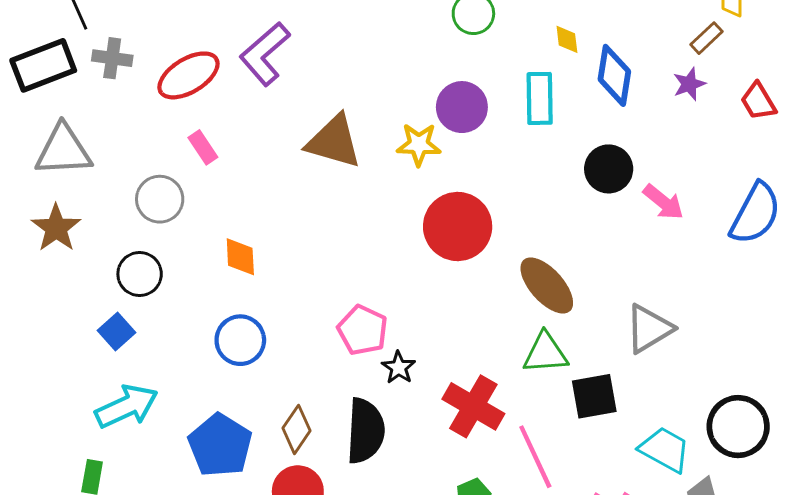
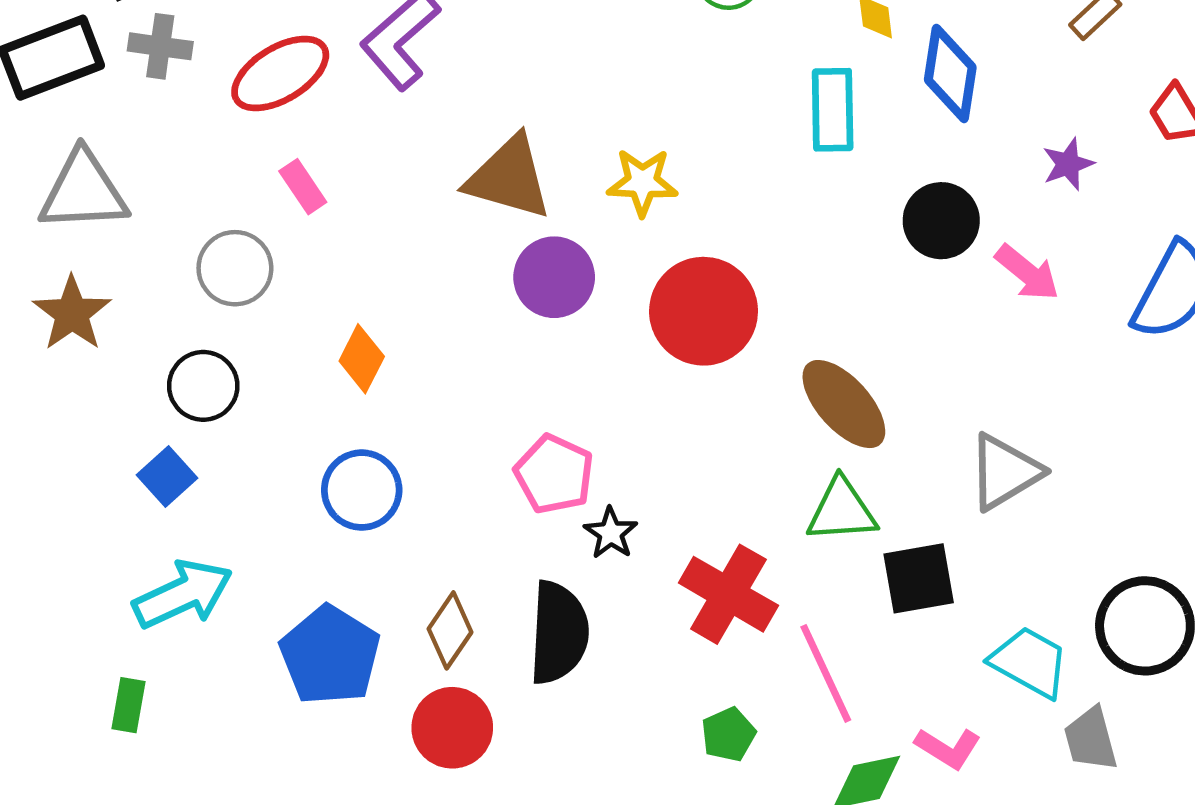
purple star: (689, 84) -> (1068, 164), moved
purple circle: (462, 107) -> (554, 277), moved
orange diamond: (240, 257) -> (362, 359), turned 30

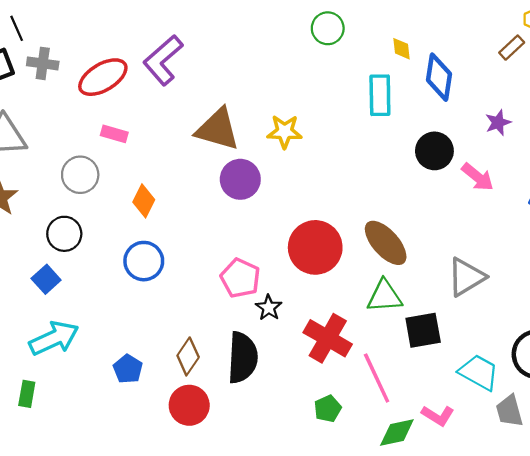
pink rectangle: (303, 187) -> (114, 134), turned -40
red circle: (704, 311) -> (315, 247), moved
orange diamond: (362, 359) -> (144, 201), moved
blue circle: (362, 490) -> (144, 261), moved
blue pentagon: (330, 655) -> (128, 369), size x0.6

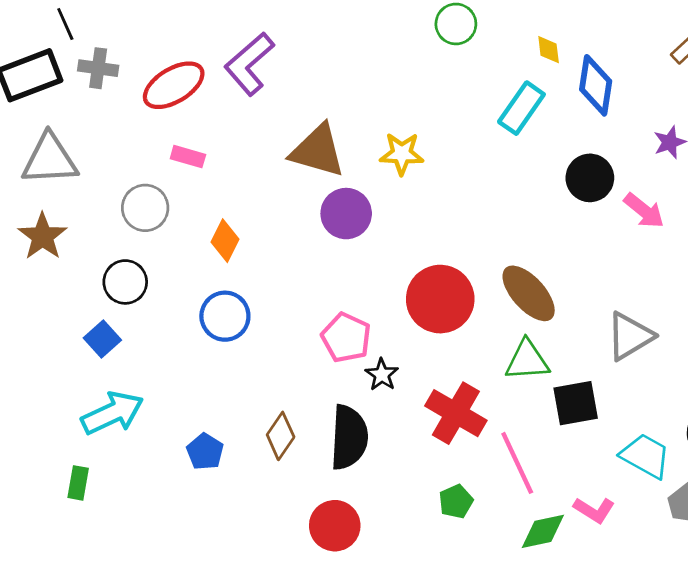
cyan rectangle: (380, 95) -> (521, 108), turned 36
red circle: (189, 405) -> (335, 526), moved

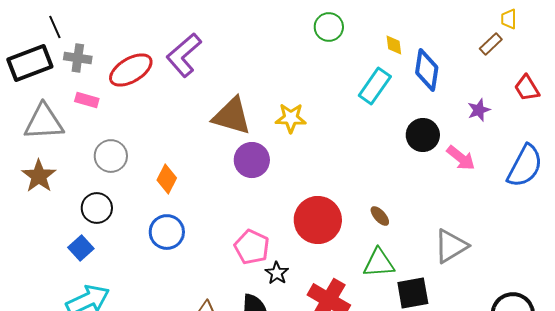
pink rectangle: (188, 157) -> (87, 100), moved
brown ellipse: (529, 293) -> (380, 216), size x0.5

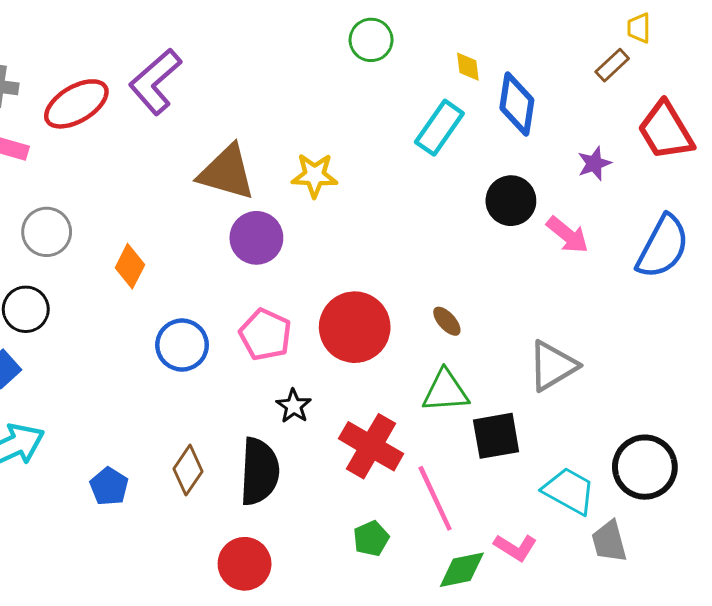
red trapezoid: (527, 88) -> (666, 131), size x1.5
blue circle: (167, 232) -> (182, 345), moved
pink pentagon: (252, 247) -> (265, 335), moved

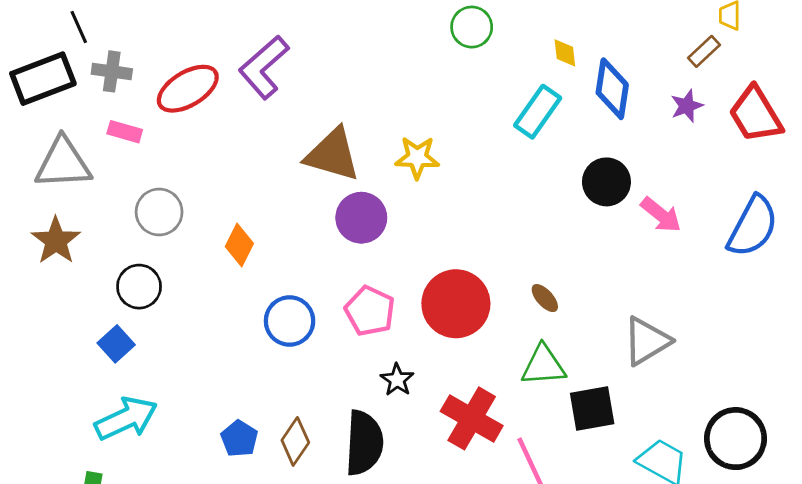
purple star: (594, 163) -> (687, 106), moved
blue pentagon: (109, 486) -> (239, 439), moved

